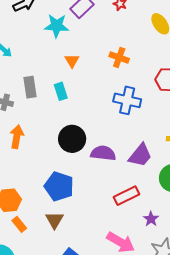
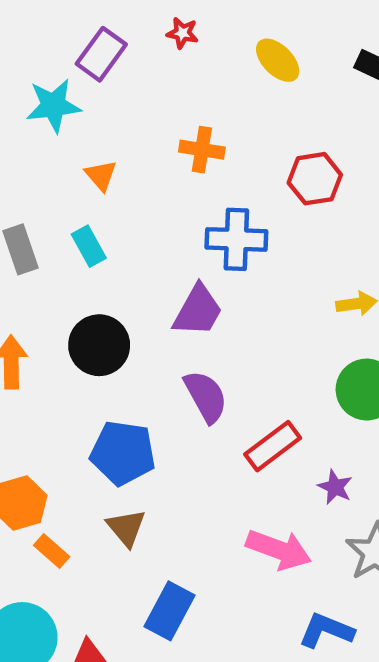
black circle: (72, 139) -> (99, 345), moved
purple semicircle: (103, 153) -> (206, 396), moved, turned 65
purple trapezoid: (140, 155) -> (198, 311), moved

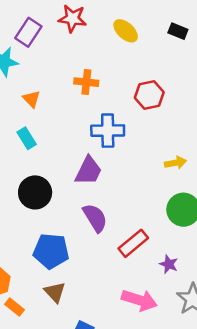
red star: (182, 33) -> (72, 18), size x1.6

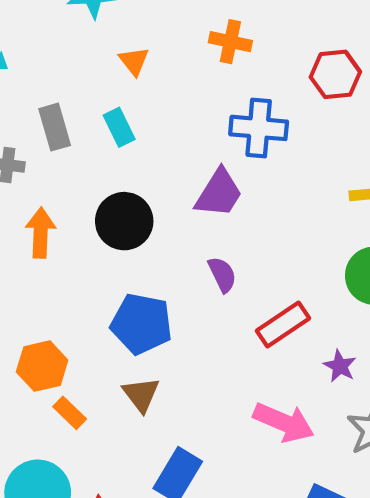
purple semicircle: (95, 218) -> (222, 274), size x0.7

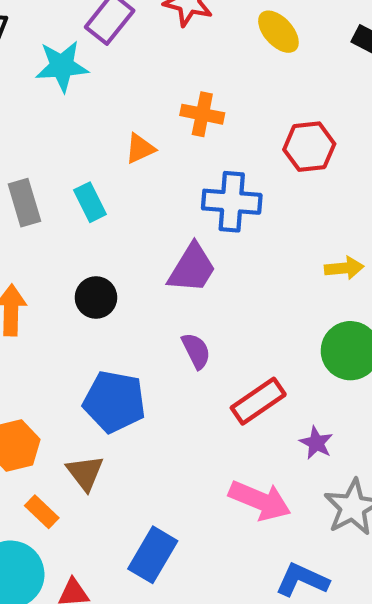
orange triangle: (134, 61) -> (140, 149), moved, turned 44
black circle: (124, 221) -> (96, 298), size x0.7
brown triangle: (141, 394) -> (85, 473), moved
orange rectangle: (70, 413) -> (42, 512), moved

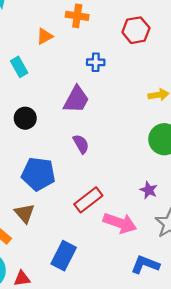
blue cross: (232, 202) -> (96, 62), size x0.6
red rectangle: (258, 401) -> (88, 200), moved

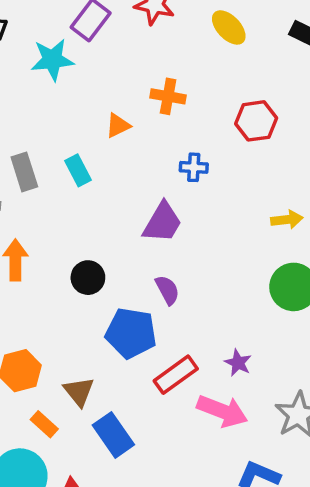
black circle: (25, 118) -> (88, 278), moved
blue pentagon: (38, 174) -> (131, 333), moved
purple star: (149, 190) -> (238, 363), moved
blue rectangle: (64, 256) -> (113, 435), moved, turned -64

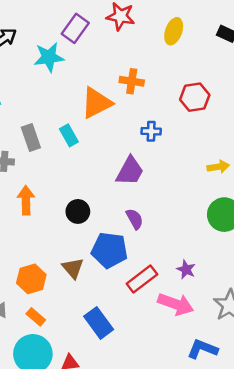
yellow ellipse: (229, 27) -> (174, 31), turned 65
orange triangle: (118, 126) -> (96, 103), size x1.8
brown triangle: (79, 392) -> (73, 268), moved
orange rectangle: (44, 424) -> (36, 317), moved

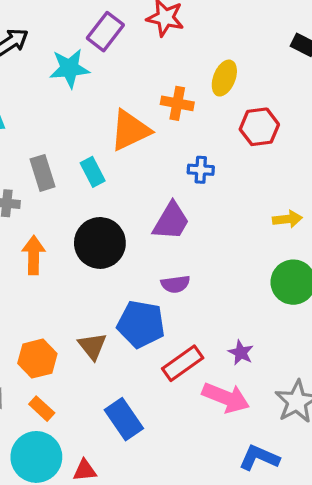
yellow ellipse: (174, 31) -> (224, 78), moved
black circle: (78, 211) -> (100, 243), moved, size x1.6
purple semicircle: (135, 219) -> (175, 284), turned 110

